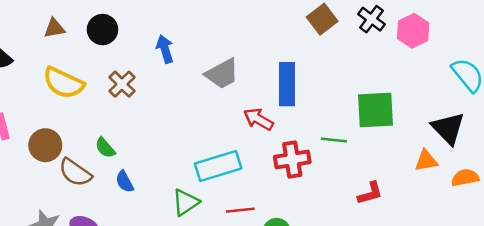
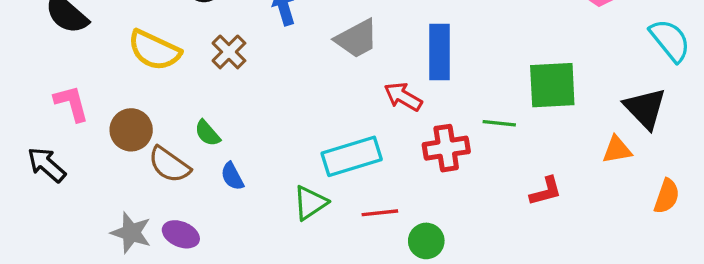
orange semicircle: (465, 178) -> (667, 196), moved, turned 120

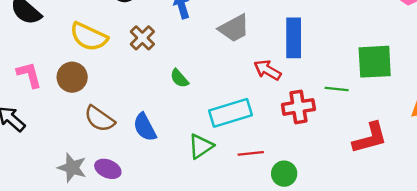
brown circle: (131, 130) -> (72, 77), moved
green semicircle: (207, 133) -> (179, 78), moved
blue semicircle: (232, 176) -> (145, 127), size x1.4
red L-shape: (546, 191) -> (370, 138), size x1.5

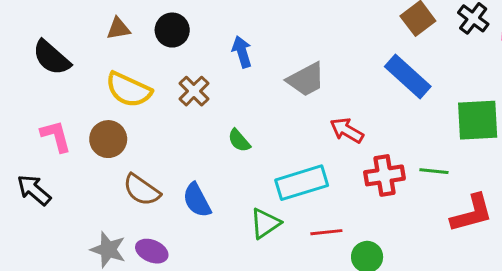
blue rectangle: (294, 38) -> (408, 77), moved, turned -48
green line: (337, 89) -> (434, 171), moved

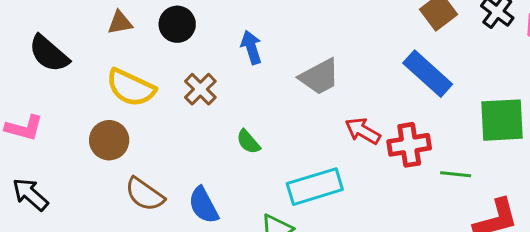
pink L-shape: (56, 136) -> (24, 128), moved, turned 120
red cross: (384, 175) -> (409, 145), moved

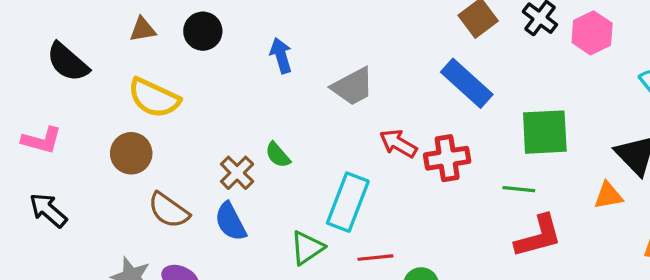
brown cross: (200, 89) -> (237, 173), moved
green line: (456, 174) -> (519, 189), moved
cyan rectangle: (315, 187) -> (348, 202), turned -52

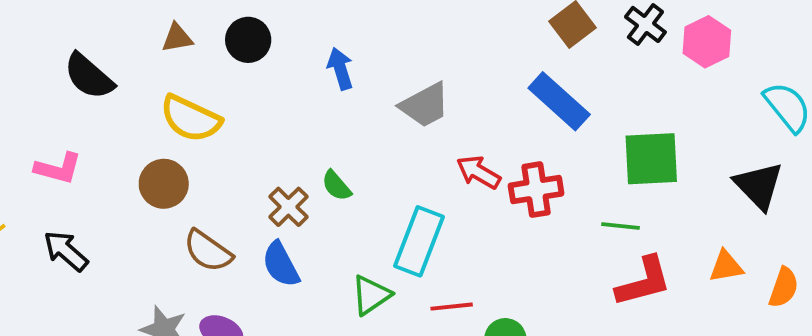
orange triangle: (608, 196) -> (726, 266), moved

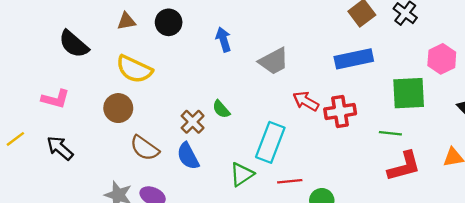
pink hexagon: (707, 42) -> (442, 59), moved
blue rectangle: (559, 101) -> (354, 59), turned -54

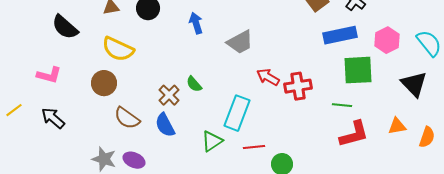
blue rectangle: (354, 59) -> (340, 35), moved

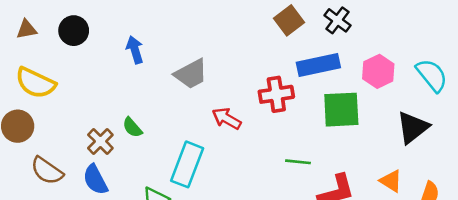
black triangle: (414, 84) -> (413, 127), turned 36
red cross: (298, 86) -> (276, 94), moved
green line: (342, 105) -> (298, 162), moved
orange triangle: (397, 126) -> (391, 181), turned 42

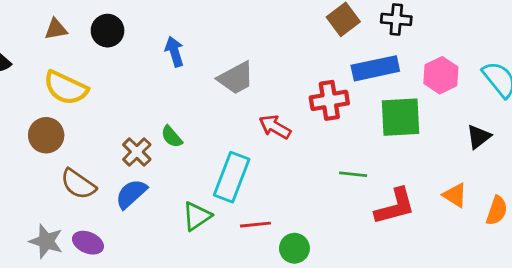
black cross: (337, 20) -> (396, 19), turned -32
black triangle: (413, 127) -> (479, 137), size x0.7
blue semicircle: (95, 180) -> (131, 194), turned 76

